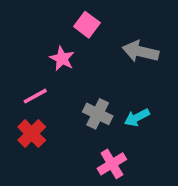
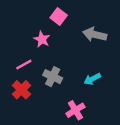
gray cross: (98, 114) -> (53, 77), moved

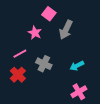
gray arrow: (95, 35) -> (66, 30), moved, turned -78
pink cross: (75, 110) -> (79, 92), moved

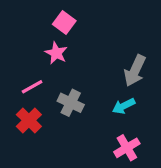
pink square: (49, 14) -> (64, 22), moved
gray arrow: (66, 30) -> (135, 71), moved

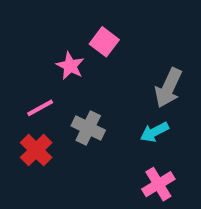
pink square: (64, 22) -> (104, 42), moved

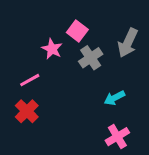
gray arrow: (168, 88) -> (128, 43), moved
gray cross: (88, 128) -> (91, 58), moved, turned 30

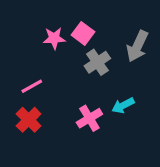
pink star: (52, 49) -> (54, 38), moved, turned -30
pink cross: (117, 137) -> (89, 118), moved

